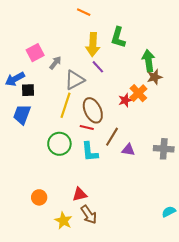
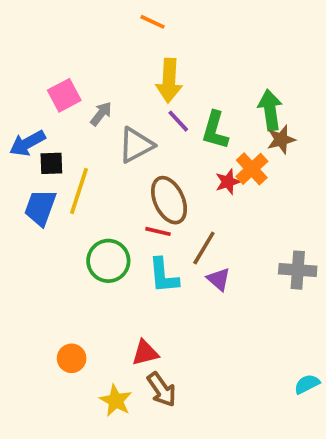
green L-shape: (118, 37) -> (215, 130), moved
yellow line: (65, 105) -> (79, 191), moved
purple triangle: (128, 150) -> (219, 279), moved, turned 32

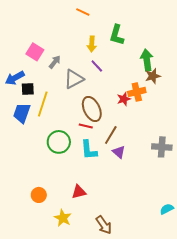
yellow arrow: (169, 81) -> (92, 44), size x0.7
pink square: (64, 95) -> (35, 52), turned -30
green L-shape: (215, 130) -> (117, 35), moved
orange cross: (252, 169) -> (137, 92), turned 30
brown arrow: (162, 390) -> (104, 225), moved

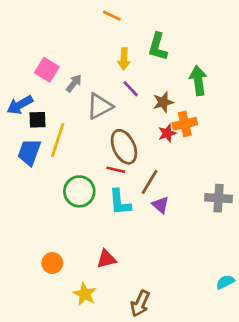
brown star: (153, 76) -> (163, 102), moved
brown arrow: (104, 225) -> (140, 304), turned 60

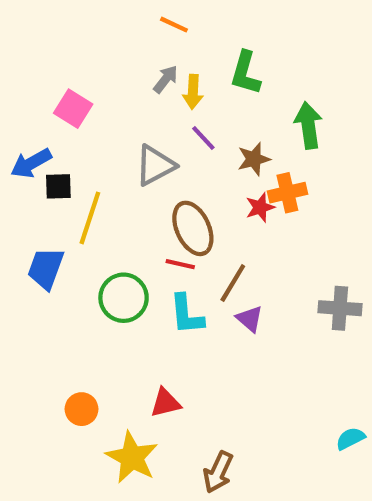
gray arrow: (74, 83) -> (166, 79), moved
blue trapezoid: (29, 152) -> (46, 268), moved
yellow star: (85, 294) -> (132, 457), size x1.4

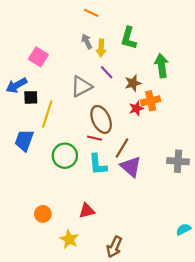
gray arrow: (166, 79) -> (87, 41), turned -64
purple triangle: (250, 319) -> (131, 167), size x1.5
yellow star: (132, 457) -> (69, 239), size x0.7

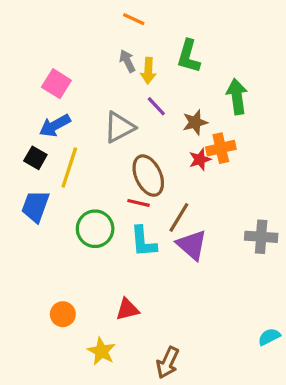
blue arrow: (16, 85) -> (55, 126), moved
black square: (31, 97) -> (35, 158), moved, turned 32

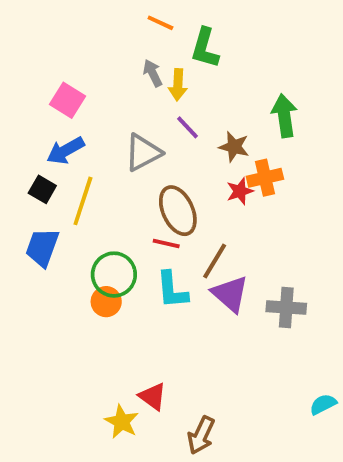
green L-shape: (189, 56) -> (205, 48), moved
brown star: (195, 122) -> (234, 147), turned 30
gray cross: (261, 237) -> (286, 307), moved
red triangle: (127, 309) -> (153, 397), moved, turned 50
orange circle: (63, 314) -> (106, 302), moved

